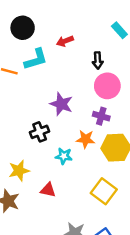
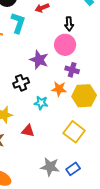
cyan L-shape: (36, 59) -> (18, 23), turned -55
pink circle: (107, 86) -> (65, 45), moved

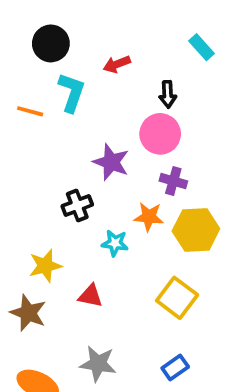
gray star: (50, 167) -> (98, 364), moved

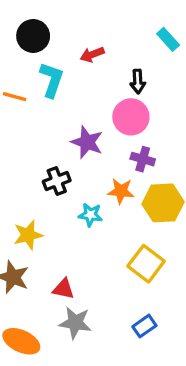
red triangle: (90, 296) -> (63, 289), moved

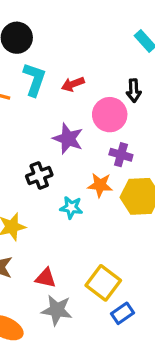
red arrow: (92, 55) -> (73, 84), moved
black arrow: (138, 81) -> (134, 91), moved
yellow square: (146, 264) -> (103, 283), moved

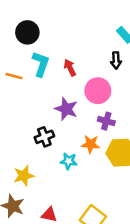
red arrow: (73, 84) -> (70, 68), turned 84
black arrow: (134, 91) -> (116, 60), moved

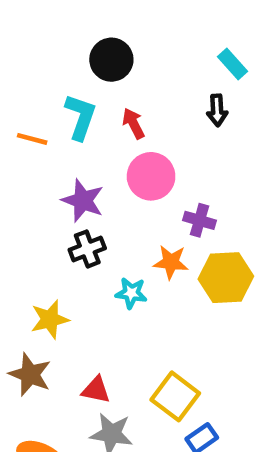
black circle: (27, 32) -> (111, 60), moved
pink circle: (98, 91) -> (151, 176), moved
purple star: (66, 109) -> (83, 201), moved

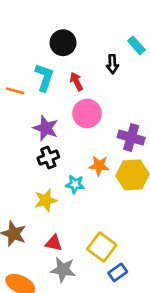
black arrow: (217, 110) -> (112, 64), moved
purple cross: (199, 220) -> (131, 138), moved, size x1.4
yellow star: (50, 319) -> (46, 200), moved

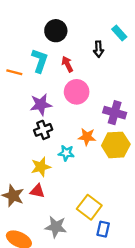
purple star: (46, 128) -> (41, 105), turned -30
red triangle: (54, 243) -> (37, 191), moved
blue rectangle: (118, 272) -> (103, 229), turned -42

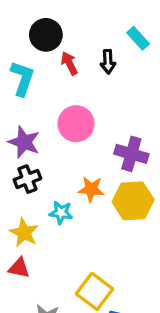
red arrow: (67, 64) -> (69, 63), moved
purple star: (41, 105) -> (24, 142), turned 30
yellow star: (41, 167) -> (24, 233), turned -30

